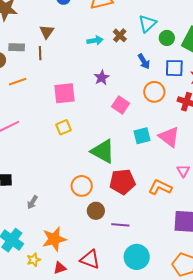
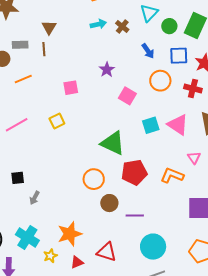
cyan arrow: (95, 40) -> (98, 24), moved
pink square: (65, 93) -> (71, 88), size x0.7
yellow square: (64, 127) -> (57, 121), moved
gray arrow: (32, 202) -> (35, 198), moved

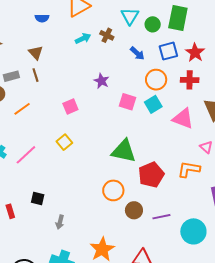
cyan square: (151, 125) -> (153, 104), moved
black square: (18, 178) -> (38, 198), moved, turned 32
cyan circle: (153, 247) -> (193, 231), moved

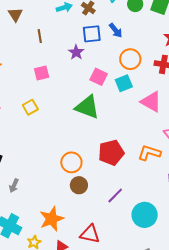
blue square: (168, 51) -> (92, 34), moved
brown line: (36, 75) -> (40, 36), moved
green triangle: (124, 151) -> (87, 107), moved
brown circle: (134, 210) -> (79, 185), moved
purple line: (161, 217) -> (115, 195), turned -42

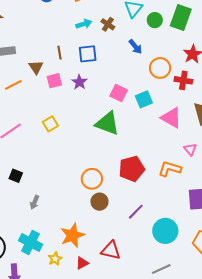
brown triangle: (15, 15) -> (36, 67), moved
blue square: (92, 34) -> (88, 54), moved
purple star: (76, 52) -> (79, 82), moved
orange circle: (130, 59) -> (160, 68), moved
pink square: (42, 73) -> (54, 81), moved

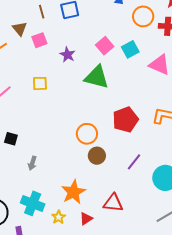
purple star: (79, 82) -> (67, 55), moved
pink square: (119, 93) -> (105, 46), turned 30
yellow square: (50, 124) -> (40, 83), turned 35

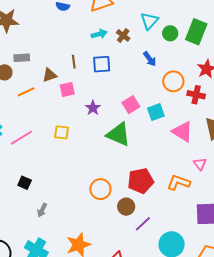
brown triangle: (20, 29) -> (49, 75), turned 42
brown circle: (97, 156) -> (126, 207), moved

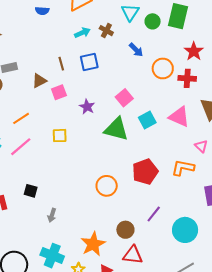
orange line: (26, 92) -> (21, 118), moved
cyan square: (156, 112) -> (147, 120), moved
brown circle: (126, 207) -> (125, 230), moved

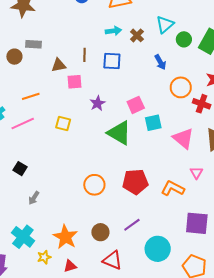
cyan square: (147, 120) -> (153, 123), moved
orange star: (93, 244) -> (65, 237), turned -30
red triangle: (133, 255) -> (112, 260), moved

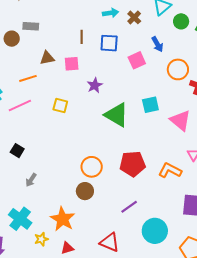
brown triangle: (59, 65) -> (47, 58), moved
pink square: (136, 105) -> (137, 60), moved
brown circle: (100, 232) -> (85, 191), moved

